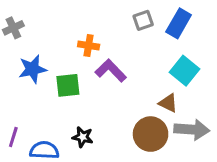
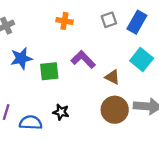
orange cross: (89, 46) -> (64, 21), moved
brown triangle: (168, 103) -> (112, 77), moved

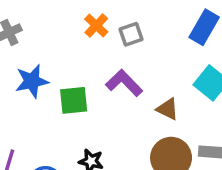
gray square: (109, 20) -> (131, 34), moved
orange cross: (64, 21) -> (96, 26), turned 35

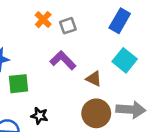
green square: (74, 100) -> (18, 84), moved

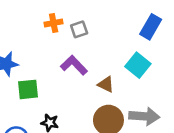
orange cross: (43, 20) -> (54, 23), turned 35
blue rectangle: (120, 21) -> (151, 27), moved

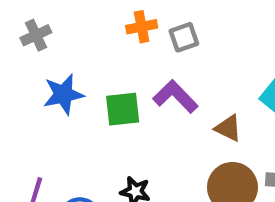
green square: (28, 89) -> (123, 109), moved

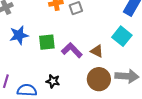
purple L-shape: (175, 96) -> (72, 50), moved

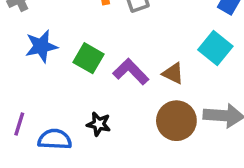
green square: (47, 42) -> (89, 58), turned 36

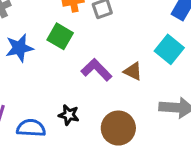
green square: (89, 58) -> (60, 36), moved
brown circle: (176, 121) -> (118, 128), moved

